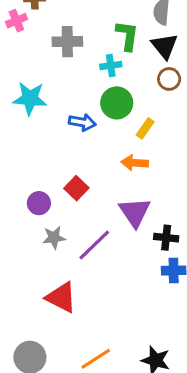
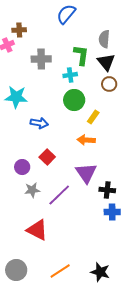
blue arrow: (82, 122) -> (39, 123), moved

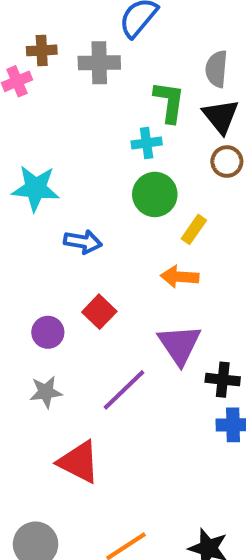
gray cross: (41, 59) -> (99, 63), moved
gray star: (32, 190) -> (46, 392), moved

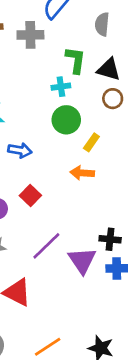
gray semicircle: (217, 69) -> (102, 24), moved
black triangle: (221, 116) -> (109, 69), turned -35
purple triangle: (180, 345) -> (82, 261), moved

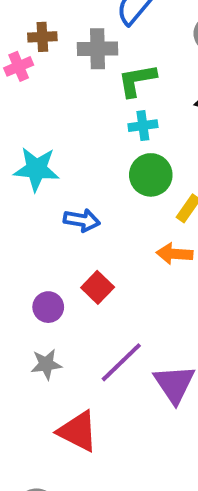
green L-shape: (76, 60) -> (137, 80), moved, turned -108

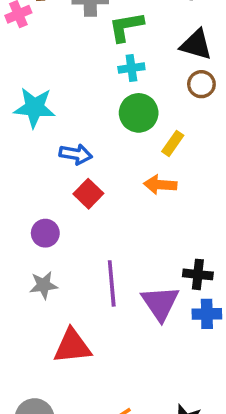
red square: (98, 287) -> (88, 194), moved
purple line: (121, 362) -> (112, 283), turned -51
red triangle: (78, 431) -> (72, 346), turned -33

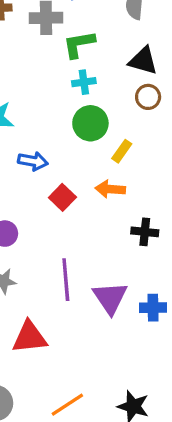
red square: (88, 194) -> (62, 197), moved
black cross: (198, 274) -> (145, 232), moved

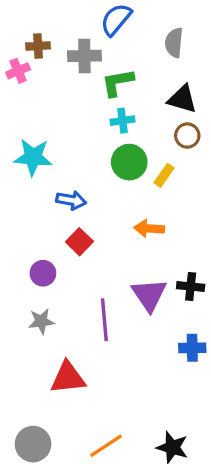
yellow rectangle: (122, 151) -> (164, 175), moved
red square: (62, 197) -> (79, 242), moved
black cross: (145, 232) -> (191, 286), moved
purple triangle: (110, 298) -> (149, 295), moved

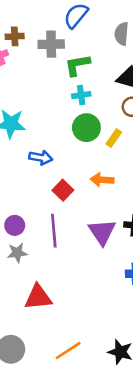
red square: (79, 242) -> (63, 190), moved
purple circle: (43, 273) -> (15, 225), moved
purple line: (104, 320) -> (54, 231), moved

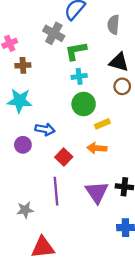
brown cross: (15, 36) -> (23, 65), moved
gray cross: (51, 44) -> (54, 33), turned 30
yellow rectangle: (114, 138) -> (102, 124), moved, turned 32
purple circle: (15, 225) -> (23, 145), moved

